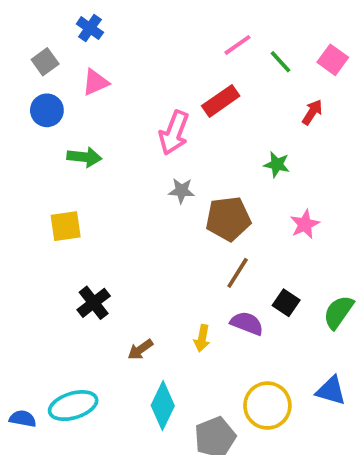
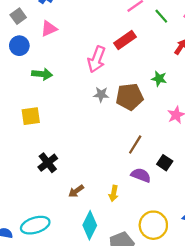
brown pentagon: (228, 219) -> (130, 97), moved
yellow arrow: (202, 338) -> (114, 193), moved

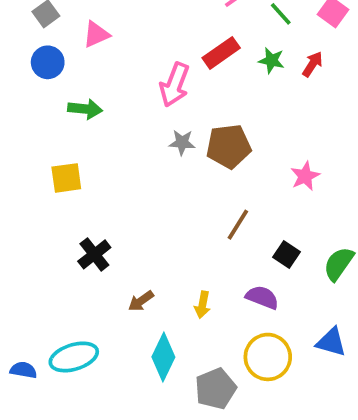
green star: (159, 79) -> (272, 60), moved
purple semicircle: (141, 175) -> (262, 297), moved

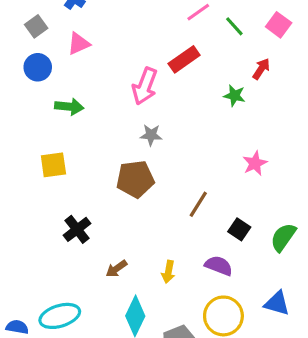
green star: (272, 60) -> (234, 96), moved
brown pentagon: (229, 146) -> (135, 179), moved

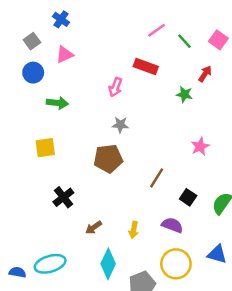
red rectangle: (184, 59) -> (146, 67), turned 55
pink arrow: (145, 86) -> (115, 87), size x0.7

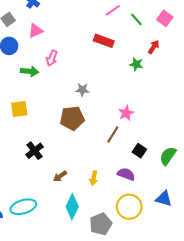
pink arrow: (115, 87) -> (52, 58), moved
pink star: (200, 146) -> (126, 113), moved

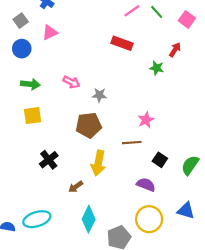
green line: (136, 19) -> (157, 12), moved
pink arrow: (52, 58) -> (71, 82), moved, turned -84
green arrow: (29, 71) -> (30, 84), moved
brown line: (113, 134) -> (132, 143), turned 54
yellow arrow: (94, 178) -> (98, 163), moved, size x1.6

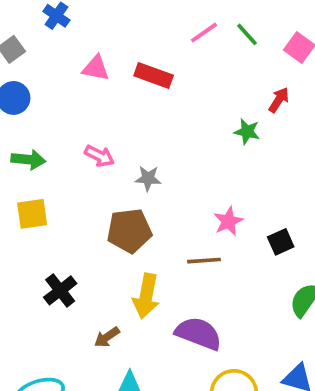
pink triangle: (50, 32) -> (96, 68), moved, turned 35
red rectangle: (122, 43) -> (154, 76), moved
black square: (160, 160) -> (281, 242), moved, turned 32
purple semicircle: (146, 185) -> (198, 333), moved, size x1.4

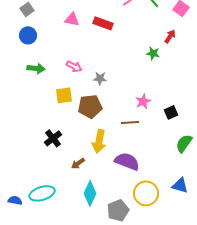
yellow square: (32, 214) -> (64, 95), moved

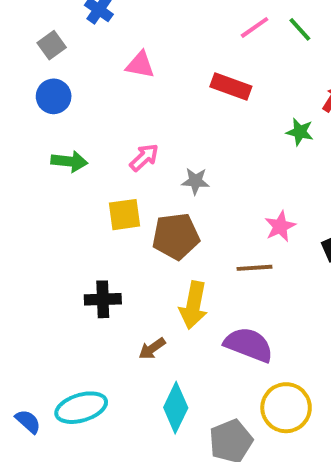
red rectangle: (103, 23) -> (231, 87), moved
pink arrow: (74, 66) -> (144, 157), turned -70
black cross: (53, 138) -> (103, 299), turned 36
blue semicircle: (15, 200) -> (28, 421), turned 32

